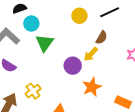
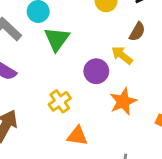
yellow arrow: (91, 54) -> (122, 55), turned 84
yellow cross: (33, 91) -> (60, 101), moved

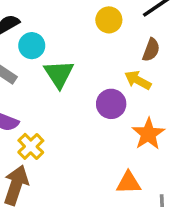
yellow cross: (60, 101) -> (31, 146), moved
orange triangle: (77, 136) -> (128, 183), moved

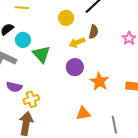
yellow arrow: (138, 80) -> (77, 42), moved, turned -42
yellow cross: (31, 146) -> (31, 99), turned 35
orange triangle: (128, 183) -> (83, 113), moved

